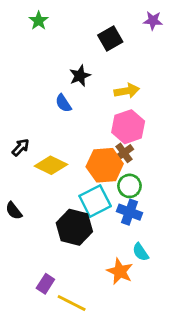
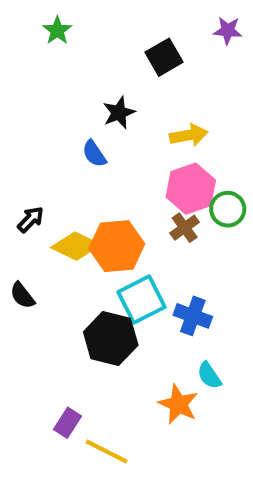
orange hexagon: (105, 165) -> (117, 246), moved
green circle: (129, 186) -> (228, 209), moved
black semicircle: (14, 211) -> (22, 295), moved

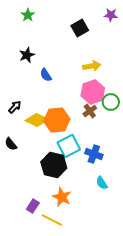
black star: (119, 113) -> (27, 55), moved
orange star: (178, 404) -> (62, 197), moved

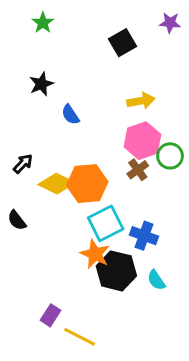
black hexagon: (54, 165) -> (116, 271), moved
orange star: (62, 197) -> (95, 254), moved

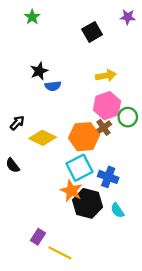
black star: (41, 84) -> (39, 71), moved
blue semicircle: (70, 115) -> (53, 86), turned -63
orange hexagon: (87, 184) -> (84, 137), moved

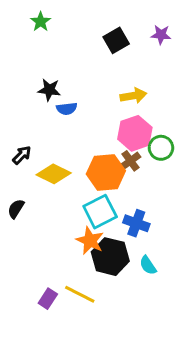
purple star: (128, 17) -> (161, 35), moved
black star: (39, 71) -> (49, 90), turned 30
black semicircle: (13, 165) -> (16, 209), turned 70
yellow line: (60, 253) -> (80, 294), moved

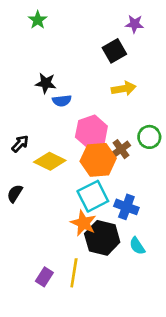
purple star: (161, 35) -> (135, 24), moved
black square: (116, 40) -> (114, 51), moved
pink hexagon: (135, 133) -> (91, 132), moved
yellow line: (80, 294) -> (74, 273), turned 72

